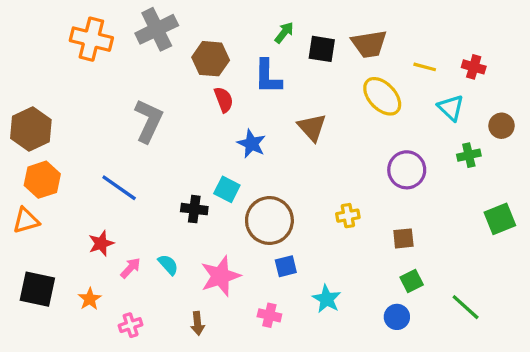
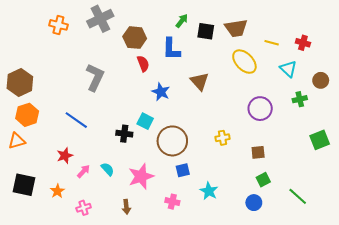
orange cross: (91, 39) -> (58, 25), size x0.7

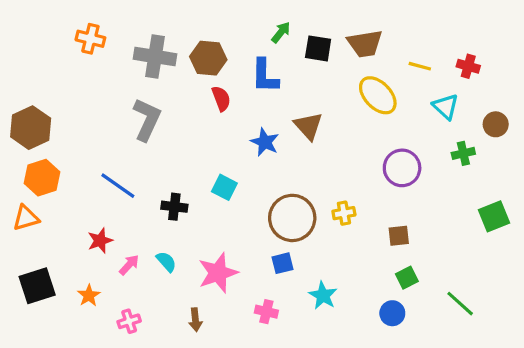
gray cross: (100, 19) -> (155, 57), moved, turned 35
blue star: (161, 92) -> (265, 142), moved
black cross: (124, 134) -> (174, 207), moved
brown circle: (172, 141) -> (292, 218), moved
black square: (24, 185) -> (37, 286), turned -30

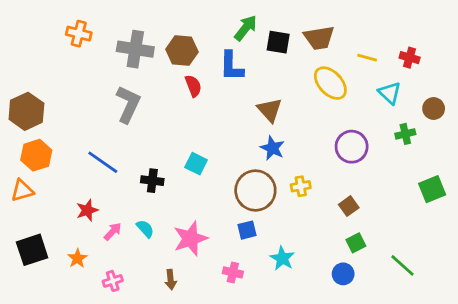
green arrow: (281, 32) -> (246, 28), size x1.4
blue star: (265, 142) -> (272, 148), moved
brown square: (399, 236) -> (349, 206), turned -30

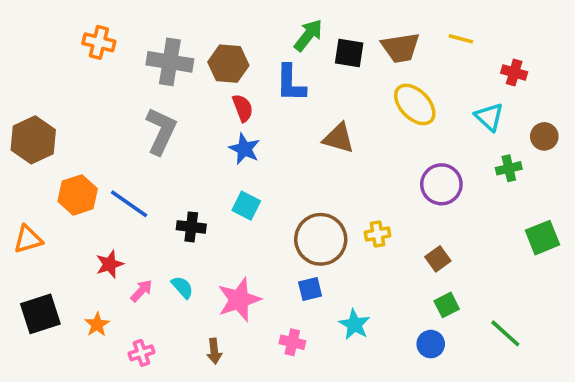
yellow line: (367, 58) -> (461, 39), moved
brown triangle: (270, 110) -> (338, 138), turned -32
blue star: (272, 148) -> (244, 149), moved
orange hexagon: (36, 155) -> (78, 195), moved

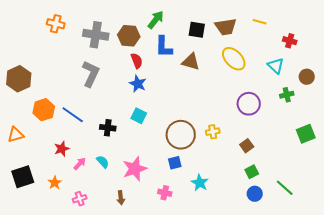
green arrow: (308, 35) -> (156, 20), moved
brown triangle: (338, 138) -> (191, 62), moved
blue circle: (431, 344) -> (255, 194), moved

